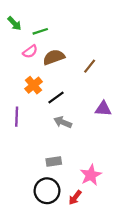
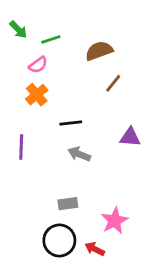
brown semicircle: (54, 57) -> (99, 51), moved
orange cross: (34, 85) -> (37, 95), moved
black line: (56, 98) -> (71, 123), turned 30
red arrow: (75, 197) -> (95, 249), turned 80

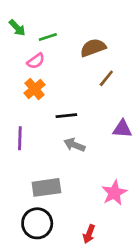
gray rectangle: (68, 204) -> (46, 187), moved, size x1.5
pink star: (115, 221) -> (114, 193), moved
black circle: (59, 240) -> (37, 223), moved
red arrow: (95, 249) -> (89, 234), turned -96

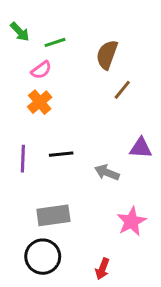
brown semicircle: (93, 48) -> (107, 55), turned -50
black line: (66, 116) -> (61, 154), moved
gray arrow: (74, 145) -> (107, 172), moved

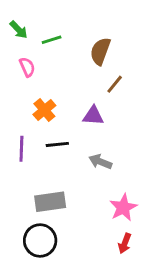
pink semicircle: (41, 70) -> (27, 67), moved, turned -78
orange cross: (40, 102) -> (44, 110), moved
purple triangle: (141, 148) -> (93, 116), moved
red arrow: (102, 269) -> (125, 243), moved

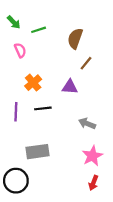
gray arrow: (100, 162) -> (87, 124), moved
black circle: (40, 241) -> (16, 181), moved

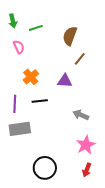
green arrow: (14, 22) -> (13, 21), turned 32
gray rectangle: (37, 152) -> (20, 129), moved
black circle: (16, 181) -> (45, 168), moved

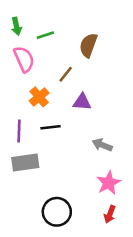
pink semicircle: (19, 47) -> (24, 59), size x1.5
brown line: (80, 59) -> (66, 74), moved

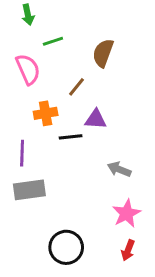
green arrow: (16, 26) -> (28, 15), moved
orange cross: (39, 97) -> (46, 113), turned 30
black line: (50, 127) -> (71, 137), moved

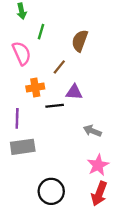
green line: (53, 41) -> (41, 32), turned -56
red arrow: (128, 250) -> (99, 194), size x1.5

